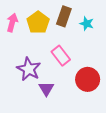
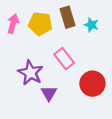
brown rectangle: (64, 16) -> (67, 17), turned -36
yellow pentagon: (38, 23) -> (40, 24), turned -30

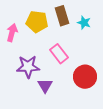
pink arrow: (13, 24) -> (12, 33), moved
purple star: (30, 73) -> (28, 67), turned -30

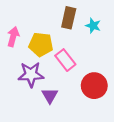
brown rectangle: (62, 16) -> (69, 18), turned 30
yellow pentagon: (37, 22) -> (41, 44), moved

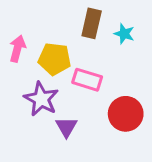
pink rectangle: (65, 60) -> (87, 80), turned -35
purple star: (31, 74) -> (41, 99), turned 30

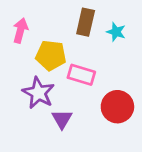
pink arrow: (17, 49) -> (20, 30), moved

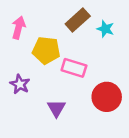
brown rectangle: (86, 22) -> (78, 20), turned 35
purple star: (38, 93) -> (20, 84), moved, size x0.7

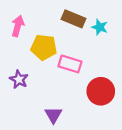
brown rectangle: (78, 20) -> (73, 19), turned 65
purple triangle: (56, 108) -> (53, 115), moved

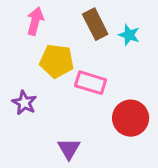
brown rectangle: (73, 19) -> (95, 24), turned 40
pink arrow: (18, 26) -> (35, 21), moved

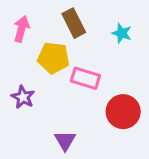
pink arrow: (35, 21) -> (22, 29), moved
brown rectangle: (95, 24) -> (74, 23), moved

